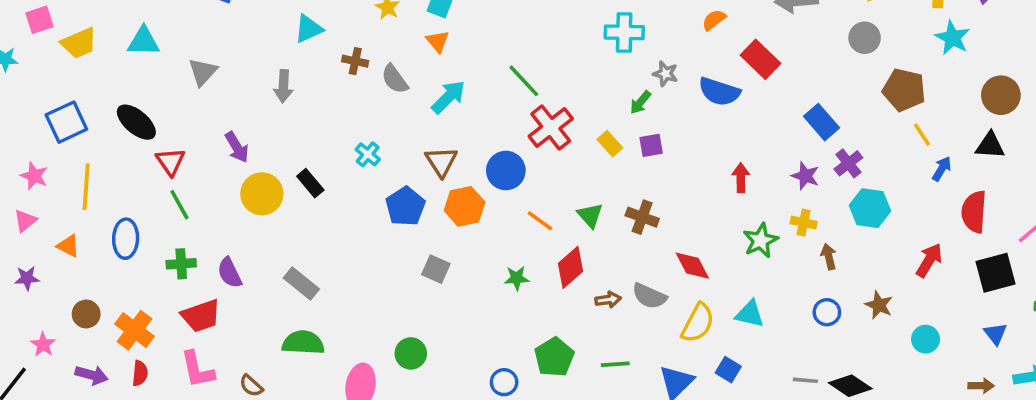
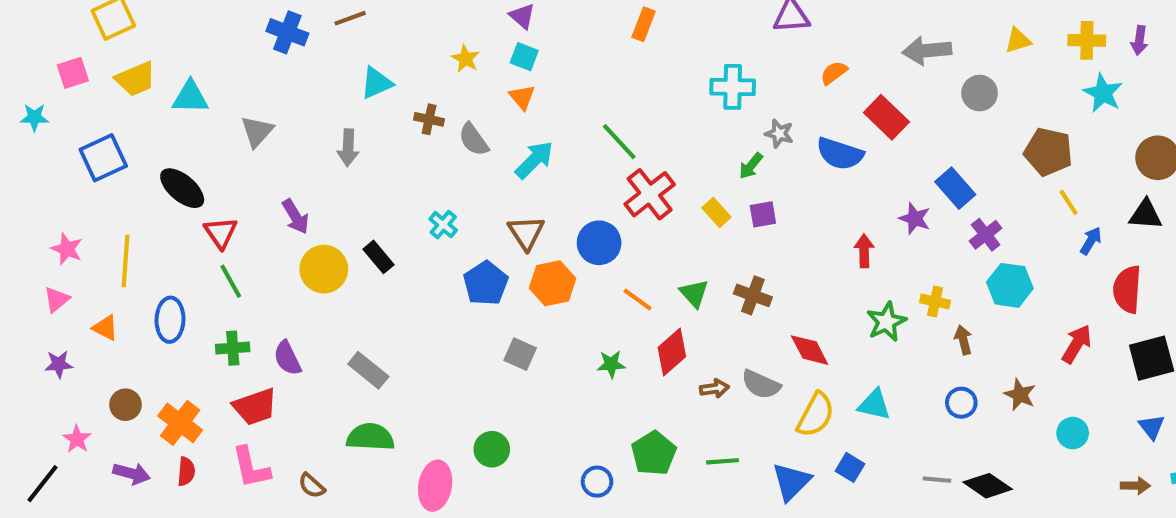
gray circle: (865, 38) -> (980, 93), moved
yellow trapezoid: (79, 43) -> (136, 79), moved
blue square: (66, 122) -> (103, 158), moved
purple star: (805, 176) -> (915, 219), moved

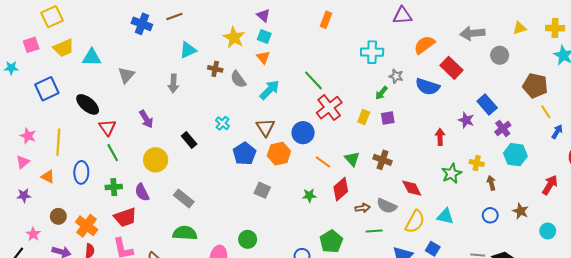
yellow star: (465, 59) -> (234, 38), size x1.5
orange semicircle: (834, 73) -> (424, 45), size x1.5
yellow rectangle: (716, 212) -> (364, 117), turned 64
yellow circle: (324, 269) -> (156, 160), moved
green line: (723, 461) -> (374, 231), moved

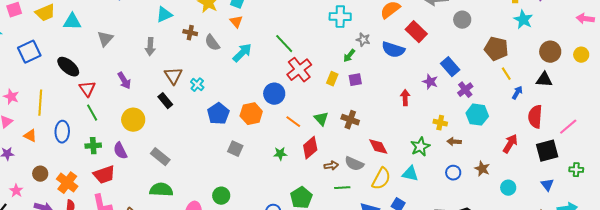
brown triangle: (265, 127) -> (173, 76), moved
green star: (452, 173) -> (420, 147), moved
brown arrow: (491, 183) -> (454, 142), turned -72

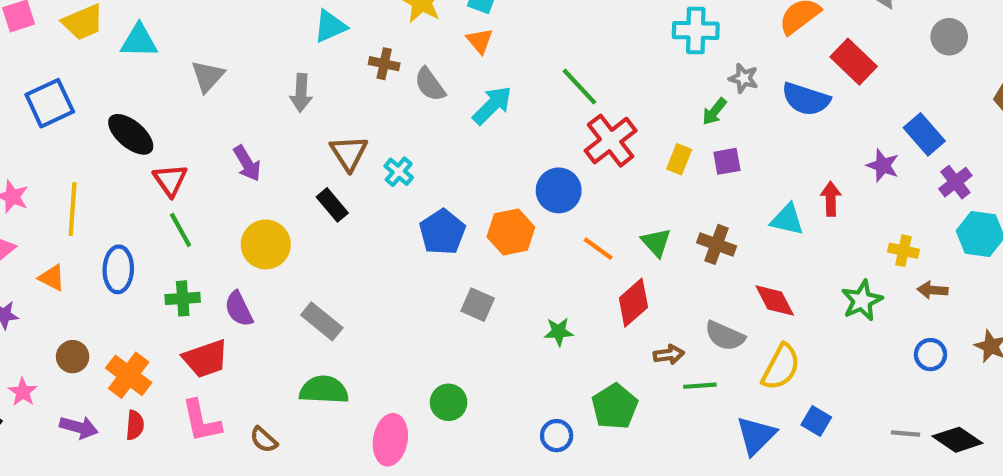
green star: (280, 154) -> (559, 332), moved
brown arrow: (331, 166) -> (669, 355), moved
cyan triangle: (410, 174) -> (787, 220), moved

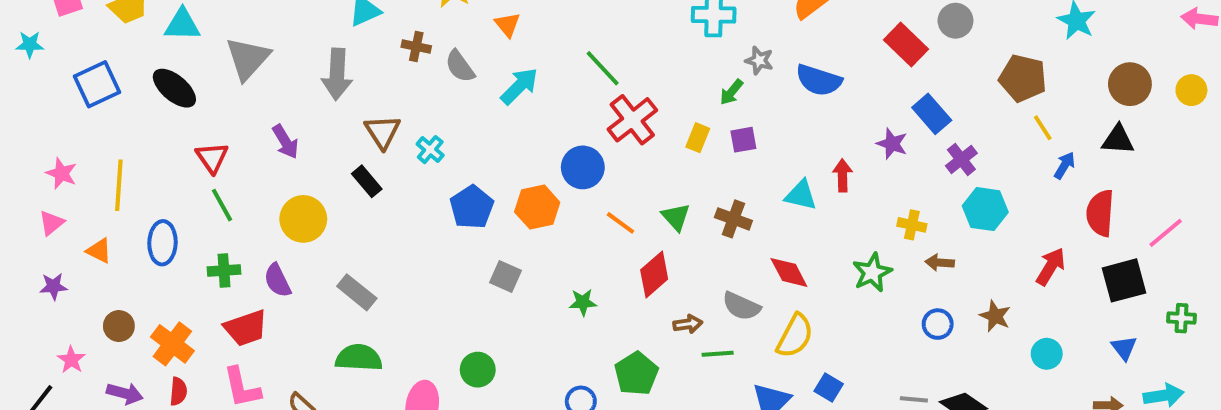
red rectangle: (854, 62) -> (906, 44), moved
gray triangle: (208, 76) -> (248, 58), size x1.4
gray arrow: (301, 93) -> (337, 74), size x1.4
black ellipse: (131, 134) -> (174, 88), moved

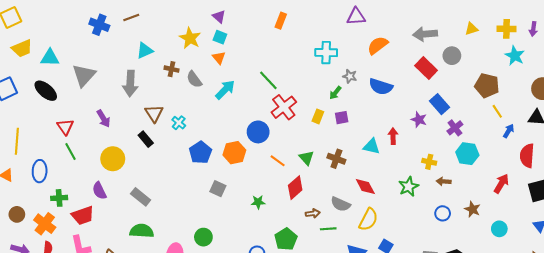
green cross: (224, 271) -> (59, 198), moved

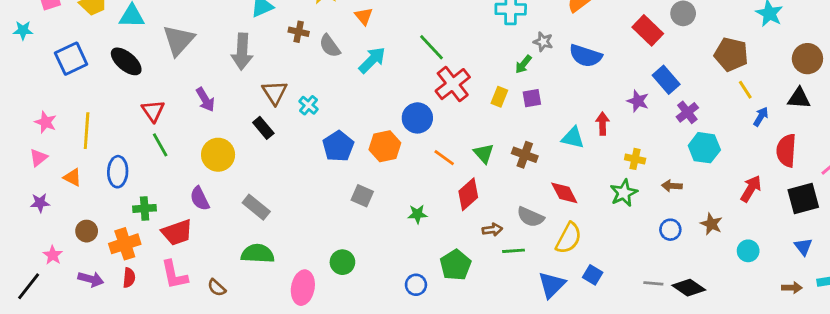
yellow cross: (429, 162) -> (635, 159), moved
orange cross: (45, 224) -> (125, 244), turned 35

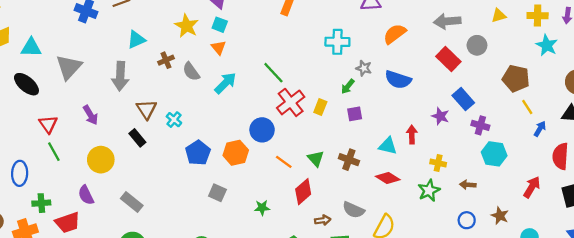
brown cross: (299, 32) -> (166, 60), turned -35
yellow rectangle: (499, 97) -> (320, 107), moved
purple cross: (687, 112) -> (480, 125), turned -36
red diamond: (564, 193) -> (388, 178), moved, turned -30

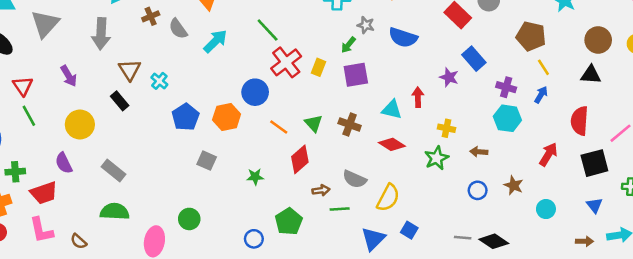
purple square: (355, 114) -> (356, 75), size x1.5
purple cross: (480, 125) -> (506, 87), moved
blue arrow: (540, 129) -> (541, 95), moved

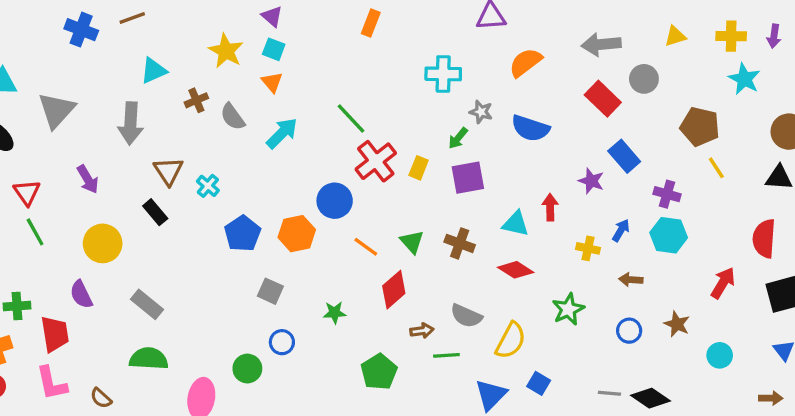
blue arrow: (541, 95) -> (621, 230), moved
green star: (437, 158) -> (568, 309), moved
red trapezoid: (44, 193) -> (55, 334), turned -80
blue circle: (254, 239) -> (282, 342), moved

